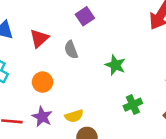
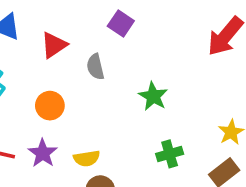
purple square: (85, 16) -> (121, 23), turned -30

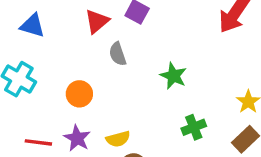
red triangle: (54, 45) -> (97, 21), moved

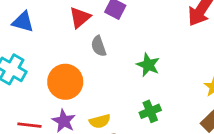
orange circle: (79, 94) -> (65, 82), size x1.5
green cross: (194, 127) -> (150, 111), moved

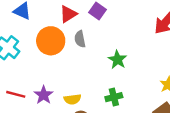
orange circle: (65, 82) -> (51, 41), moved

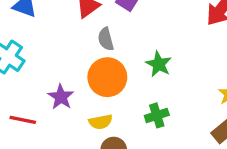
orange circle: (51, 41) -> (107, 77), moved
purple star: (44, 95) -> (61, 97), moved

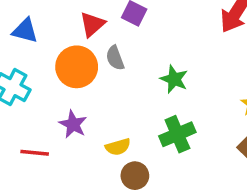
orange circle: (107, 77) -> (77, 67), moved
green cross: (157, 115) -> (177, 134), size x1.4

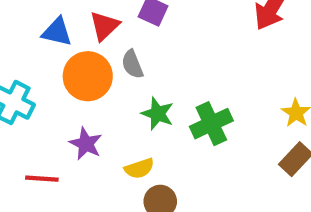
blue triangle: (25, 31) -> (57, 32), moved
green star: (174, 79) -> (158, 114), moved
green cross: (177, 134) -> (211, 124), moved

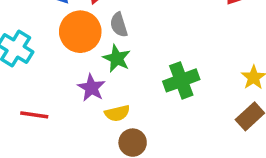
green star: (158, 114) -> (117, 58), moved
purple star: (86, 144) -> (91, 88), moved

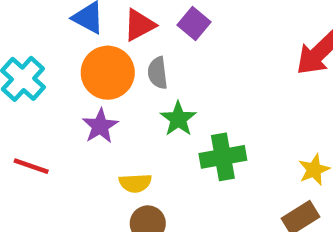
green star: (117, 58) -> (178, 119), moved
purple star: (91, 88) -> (100, 126), moved

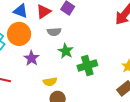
orange circle: (108, 73) -> (19, 34), moved
gray semicircle: (158, 73) -> (54, 32), turned -80

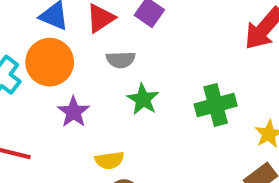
green cross: (87, 66) -> (216, 105), moved

